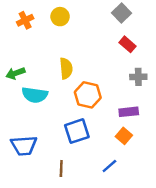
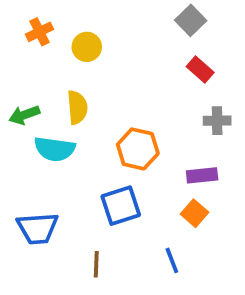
yellow circle: (60, 17) -> (87, 47), moved
yellow semicircle: (66, 68) -> (77, 107), moved
blue line: (109, 166) -> (172, 260), turned -70

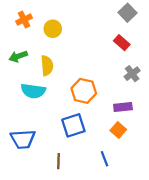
gray square: (191, 20) -> (128, 13), moved
green arrow: (24, 115) -> (18, 56), moved
gray cross: (217, 121) -> (132, 74), turned -35

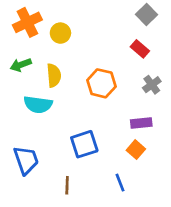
orange cross: (24, 20) -> (27, 22), size x1.5
orange hexagon: (84, 91) -> (101, 83), moved
blue trapezoid: (23, 139) -> (26, 160), turned -105

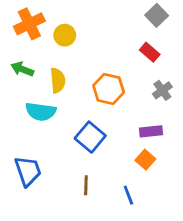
green arrow: (21, 65) -> (22, 69), turned 42
blue square: (84, 144) -> (90, 137), moved, turned -32
brown line: (67, 185) -> (86, 185), moved

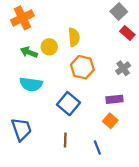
yellow circle: (65, 35) -> (49, 47), moved
red rectangle: (150, 52) -> (127, 33), moved
green arrow: (22, 69) -> (29, 52), moved
yellow semicircle: (58, 80) -> (74, 37), moved

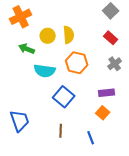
red rectangle: (127, 33) -> (111, 38), moved
yellow circle: (49, 47) -> (48, 36), moved
cyan semicircle: (31, 84) -> (45, 71), moved

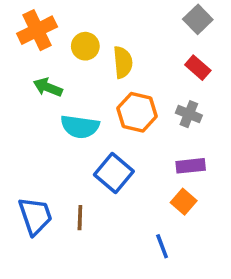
yellow circle: (48, 36) -> (85, 46), moved
gray cross: (115, 64) -> (189, 114), moved, turned -32
brown line: (61, 131) -> (80, 218), moved

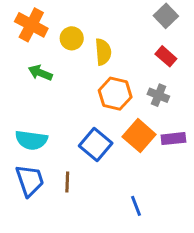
orange cross: (37, 30) -> (31, 25), turned -36
cyan semicircle: (80, 127) -> (31, 140), moved
purple rectangle: (191, 166) -> (173, 139), moved
orange square: (184, 202) -> (139, 136), moved, size x1.5

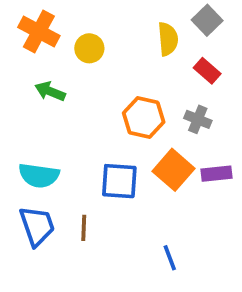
yellow semicircle: (103, 52) -> (168, 39), moved
blue square: (96, 145) -> (119, 181), turned -36

